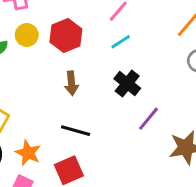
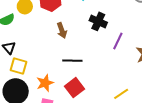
orange star: (28, 153) -> (45, 83), turned -30

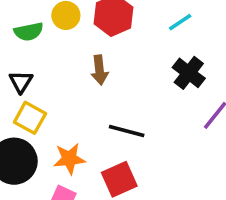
brown arrow: (62, 30) -> (100, 70), moved

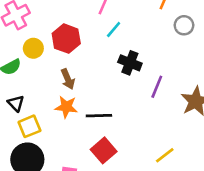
yellow square: (30, 118) -> (29, 126), turned -35
orange star: (69, 159) -> (66, 107), moved, turned 30

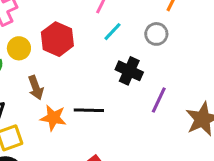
gray circle: (184, 25) -> (156, 34), moved
brown arrow: (68, 79) -> (36, 88), moved
black line: (99, 116) -> (89, 110), moved

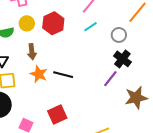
black cross: (129, 71) -> (122, 59), moved

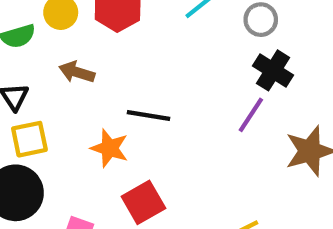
brown arrow: (32, 52) -> (77, 72), turned 119
orange star: (39, 74) -> (110, 148), moved

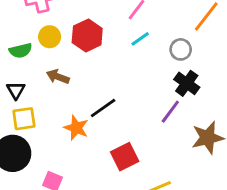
black line: (148, 116) -> (103, 108), turned -48
red square: (143, 202) -> (125, 157), moved

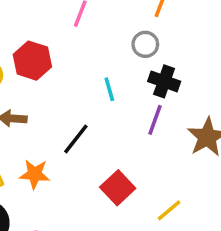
cyan line: (140, 39) -> (109, 89), moved, turned -54
orange star: (76, 128) -> (35, 174), moved

